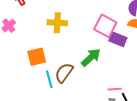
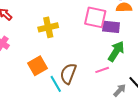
green arrow: (91, 58) -> (116, 51), moved
pink line: (115, 89) -> (102, 70), moved

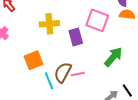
purple rectangle: (111, 27) -> (76, 37), moved, turned 60
pink line: (102, 70) -> (78, 74), moved

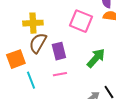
purple rectangle: (76, 37) -> (59, 51), moved
brown semicircle: (63, 72) -> (38, 43), moved

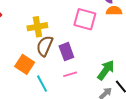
green arrow: (96, 58) -> (106, 70), moved
orange square: (16, 59) -> (25, 64), turned -30

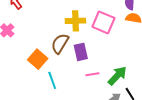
yellow cross: (37, 27) -> (75, 21), moved
pink line: (70, 74) -> (92, 74), moved

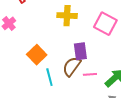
yellow cross: (75, 21) -> (67, 16), moved
brown semicircle: (60, 44) -> (72, 66), moved

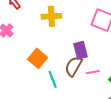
yellow cross: (67, 16) -> (51, 16), moved

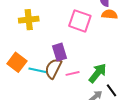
cyan line: (53, 79) -> (37, 70), moved, turned -54

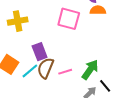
purple rectangle: (59, 52) -> (40, 52), moved
cyan line: (37, 70) -> (30, 71), turned -48

